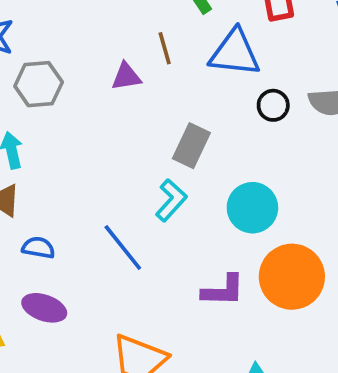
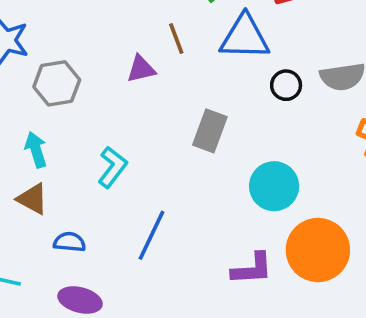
cyan L-shape: (171, 200) -> (112, 167), moved
blue line: (123, 248) -> (152, 235), turned 69

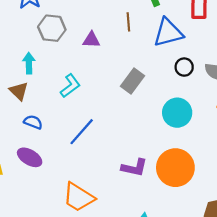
blue triangle: (245, 37) -> (168, 33), turned -32
purple triangle: (141, 69) -> (91, 40), moved
cyan circle: (274, 186) -> (177, 113), moved

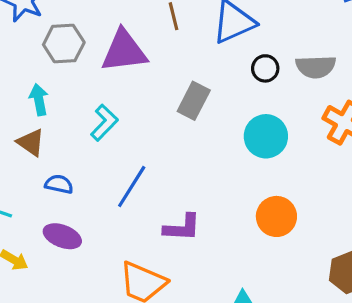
purple triangle: (91, 40) -> (124, 51), size x1.8
purple L-shape: (134, 168) -> (182, 227), moved
orange circle: (175, 168) -> (276, 216), size x0.7

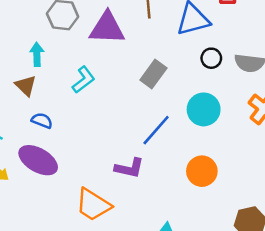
blue line: (132, 187) -> (156, 130), moved
purple ellipse: (62, 236) -> (38, 160), size x1.4

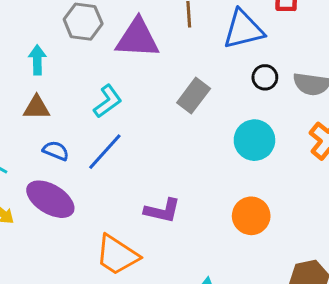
cyan arrow: (37, 54) -> (37, 60), moved
brown triangle: (26, 86) -> (36, 108), turned -45
blue line: (156, 130) -> (105, 152), moved

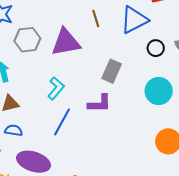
blue semicircle: (56, 151) -> (14, 130), moved
purple L-shape: (162, 211) -> (99, 103), moved

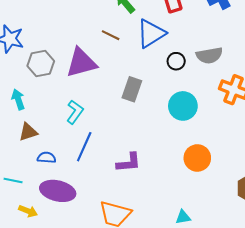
brown line: (96, 18) -> (111, 35), turned -42
purple L-shape: (99, 103) -> (129, 162), moved
blue semicircle: (14, 130) -> (47, 158), moved

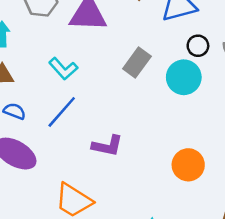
cyan circle: (183, 106) -> (184, 77), moved
cyan L-shape: (75, 112) -> (63, 69), turned 85

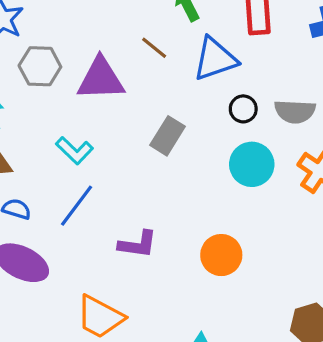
cyan circle: (184, 77) -> (252, 164), moved
orange circle: (188, 165) -> (221, 255), moved

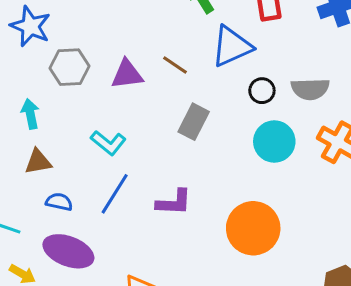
brown line: (154, 48) -> (175, 65), moved
purple triangle: (101, 79) -> (127, 74), size x0.7
purple L-shape: (138, 244) -> (174, 202), moved
orange circle: (221, 255) -> (253, 228), size x1.4

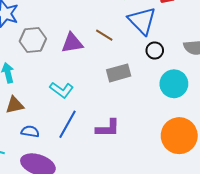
blue triangle: (232, 46) -> (142, 21), turned -48
black circle: (262, 91) -> (155, 50), moved
gray rectangle: (194, 122) -> (119, 73), turned 50
orange circle: (253, 228) -> (179, 136), moved

